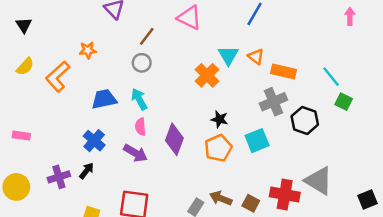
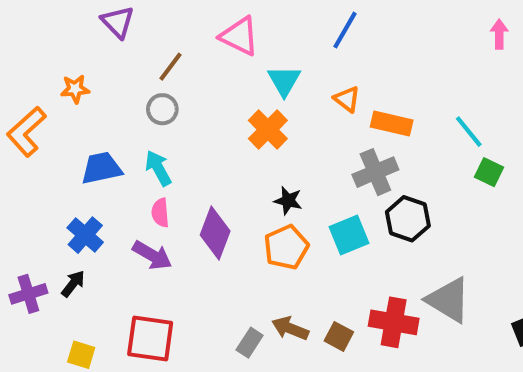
cyan triangle: (228, 55) -> (284, 81), moved
black hexagon: (305, 120) -> (408, 219), moved

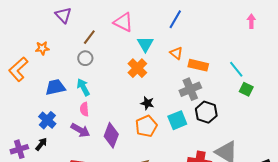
purple diamond: (215, 233) -> (111, 135), moved

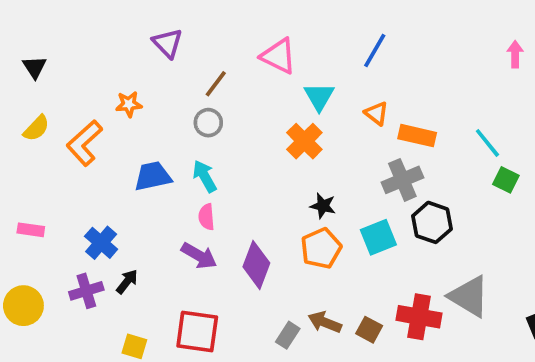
blue cross: (47, 120) -> (101, 243), moved

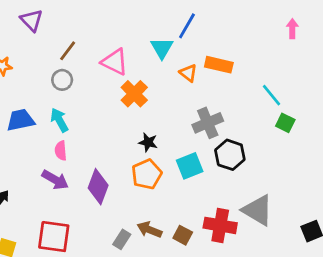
pink triangle: (279, 56) -> (115, 62), moved
cyan triangle: (319, 97) -> (162, 48), moved
orange rectangle: (417, 136) -> (219, 65), moved

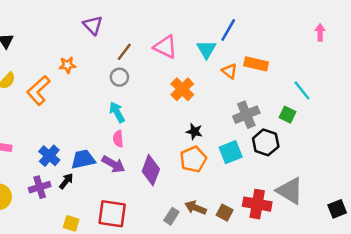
pink triangle: (115, 62) -> (165, 47), moved
blue trapezoid: (21, 120) -> (83, 159), moved
green square: (285, 123) -> (287, 115), moved

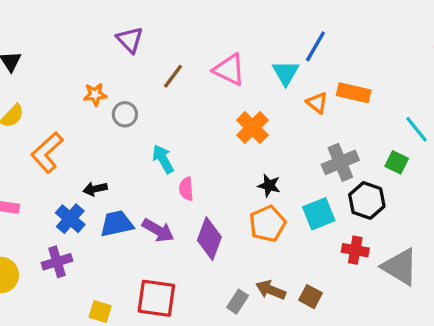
gray circle: (119, 77) -> (125, 114), moved
orange L-shape: (38, 90) -> (47, 152), moved
pink semicircle: (118, 139) -> (186, 189), moved
black arrow: (66, 181) -> (95, 189), moved, turned -140
red cross: (257, 204) -> (355, 250), moved, size x0.7

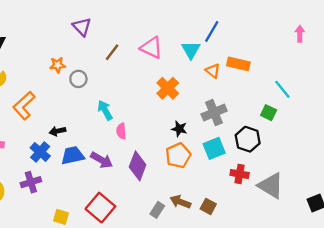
gray cross: (340, 162) -> (214, 113), moved
red square: (156, 298) -> (100, 208), turned 32

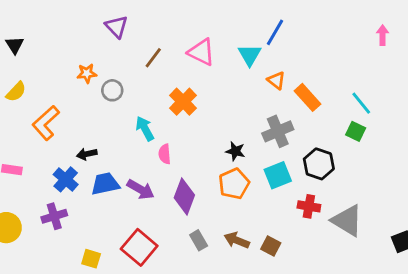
orange rectangle: (238, 64) -> (308, 97), moved, turned 35
orange cross: (168, 88) -> (183, 102), moved
green square: (269, 113) -> (356, 131), moved
gray rectangle: (157, 210) -> (199, 240), moved, turned -63

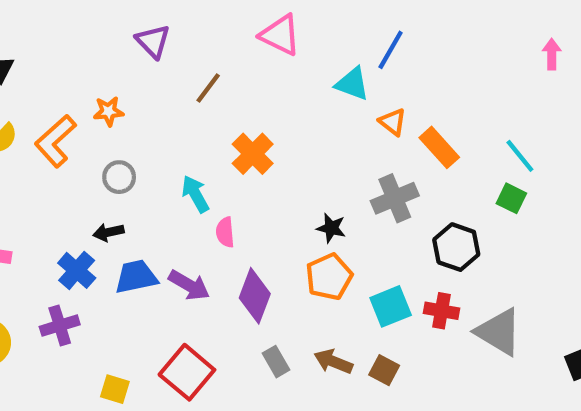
pink triangle: (201, 52) -> (280, 35), moved
cyan triangle: (250, 55) -> (352, 84), turned -40
gray circle: (112, 90) -> (119, 177), moved
orange L-shape: (46, 123) -> (55, 141), moved
cyan square: (278, 175) -> (391, 306), moved

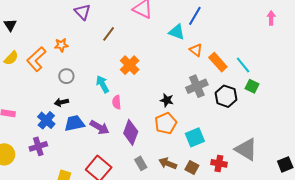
cyan line: (520, 156) -> (243, 65), moved
black hexagon: (456, 247) -> (226, 96), moved
red cross: (441, 311) -> (219, 163), moved

